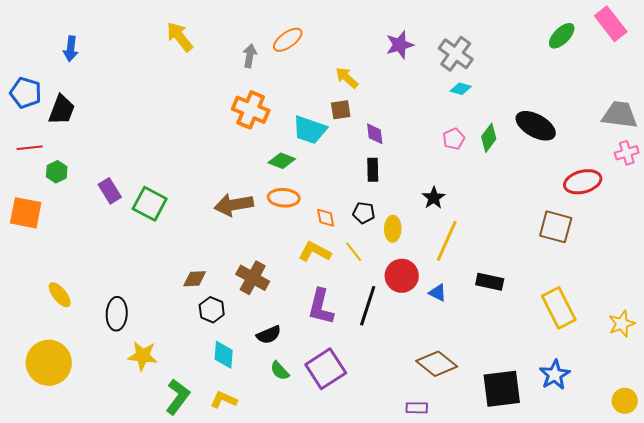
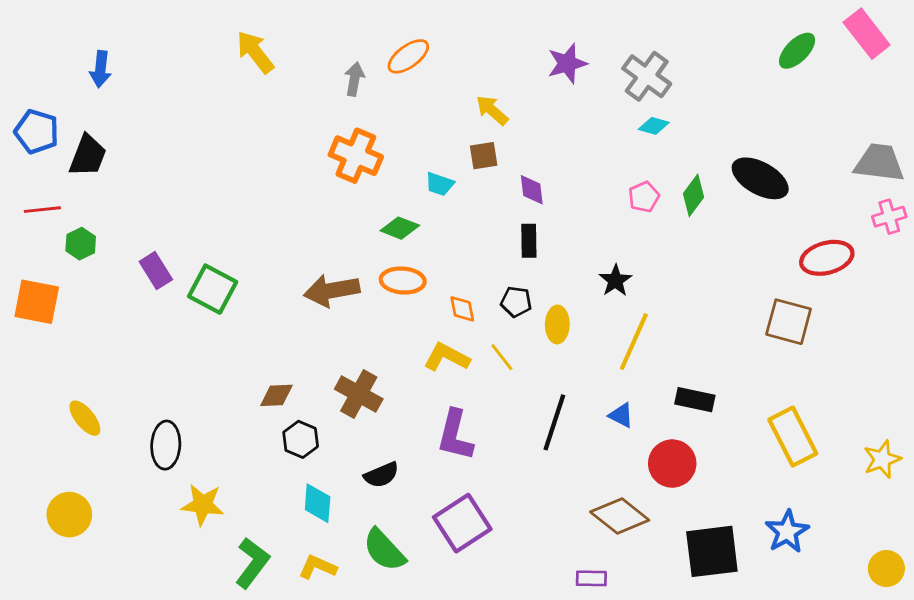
cyan trapezoid: (310, 130) -> (440, 184), size x0.6
red circle: (402, 276) -> (672, 464), moved
black line: (368, 306) -> (554, 422), moved
yellow circle: (49, 363) -> (69, 515), size x0.7
green semicircle: (280, 371) -> (384, 550), moved, size x1.6

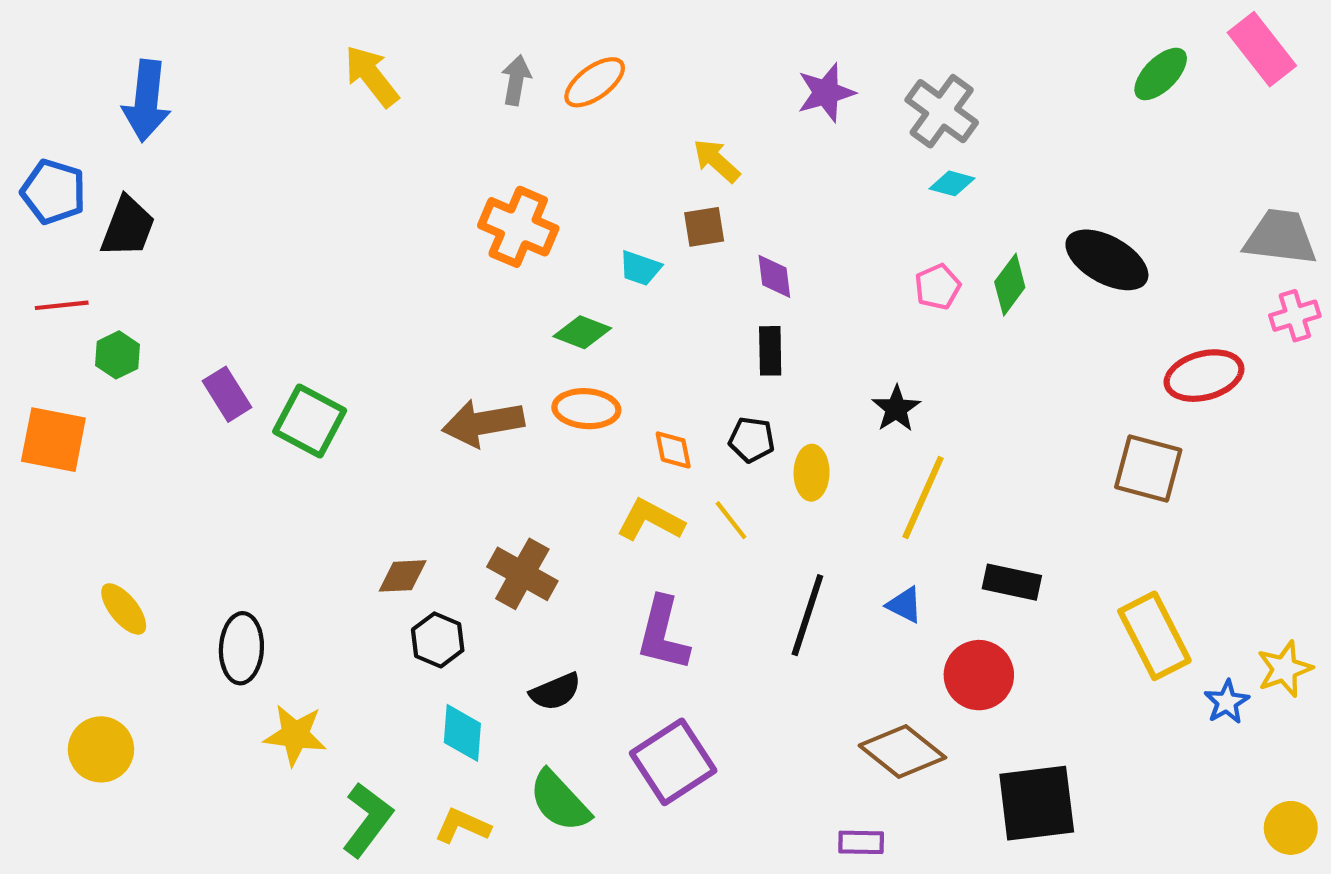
blue arrow: (101, 69) -> (146, 101), size x1.5
gray arrow: (354, 79) -> (516, 80), moved
blue star: (787, 532) -> (1227, 702), moved, size x0.7

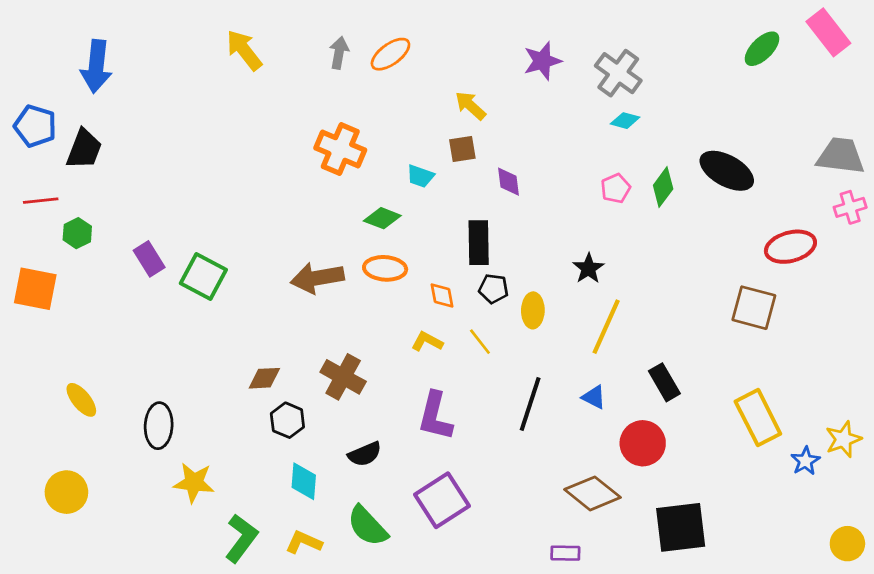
black rectangle: (770, 351) -> (479, 243), moved, size x1.4
yellow L-shape: (650, 520) -> (427, 342), size x0.7
black rectangle: (1012, 582) -> (664, 382), turned 48

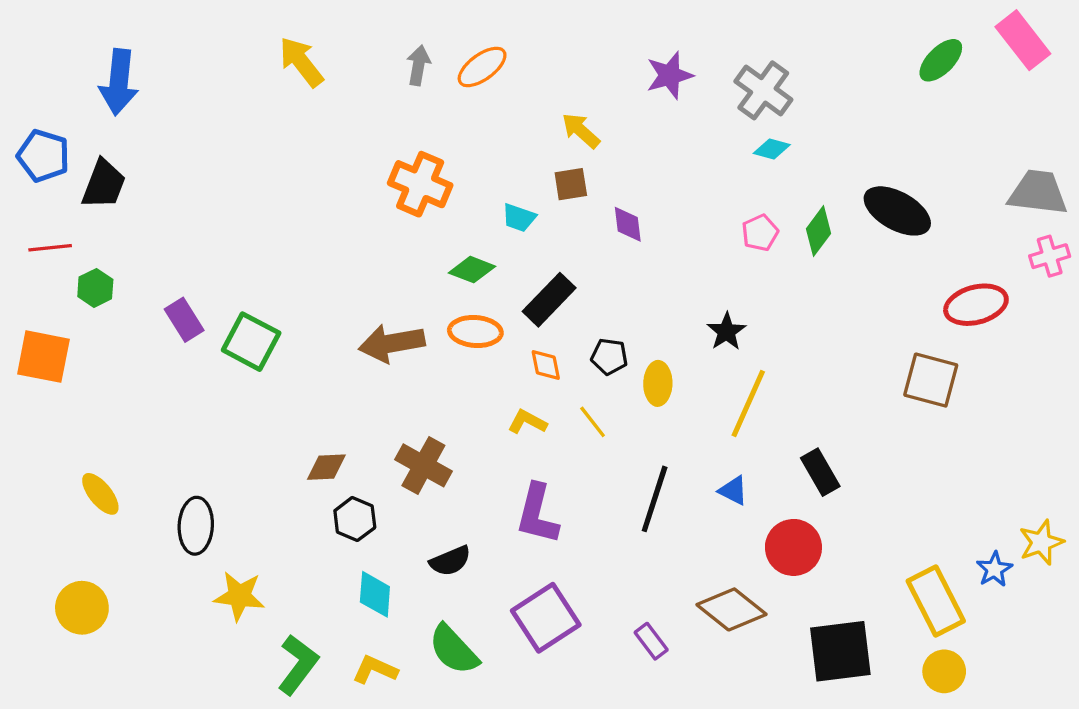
black rectangle: (479, 243) -> (549, 300), moved, turned 45
yellow rectangle: (758, 418) -> (936, 601), moved
yellow circle: (847, 544) -> (944, 671), moved
purple rectangle: (565, 553) -> (651, 641), moved, turned 52

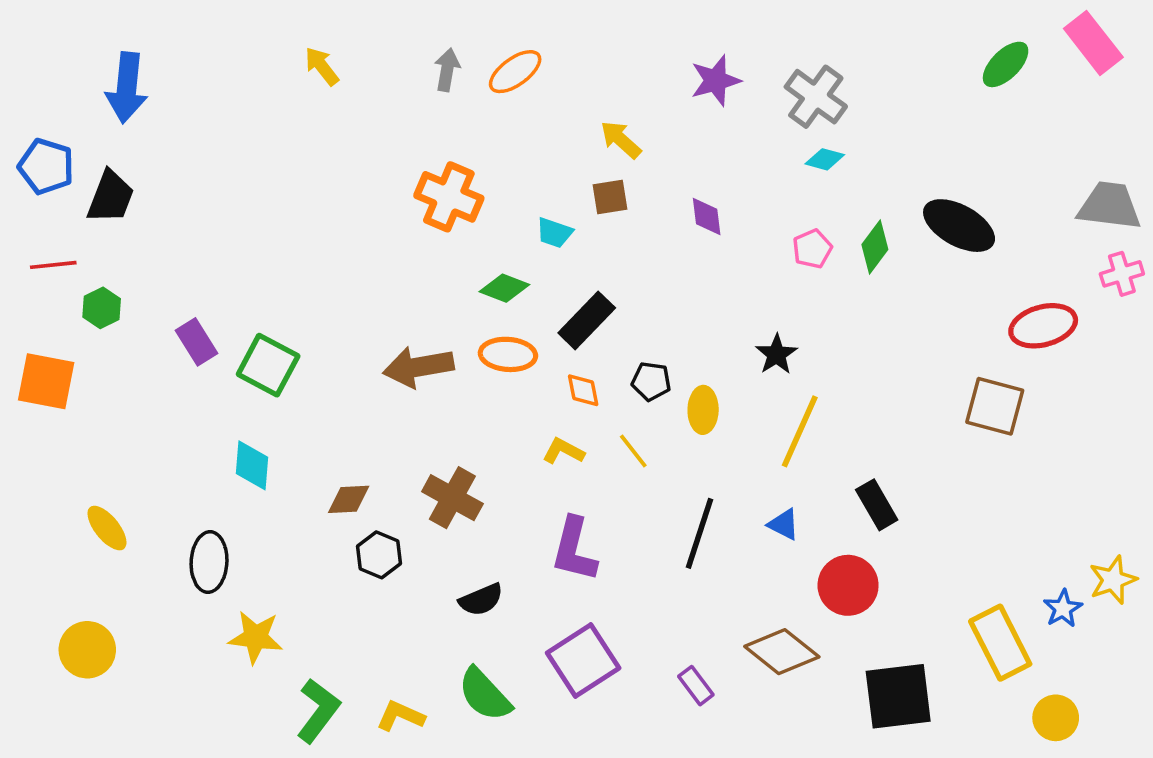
yellow arrow: (301, 62) -> (322, 66), size x0.7
purple diamond: (628, 224) -> (707, 217), moved
cyan diamond: (375, 594) -> (252, 465), moved
yellow circle: (944, 671) -> (1056, 718), moved

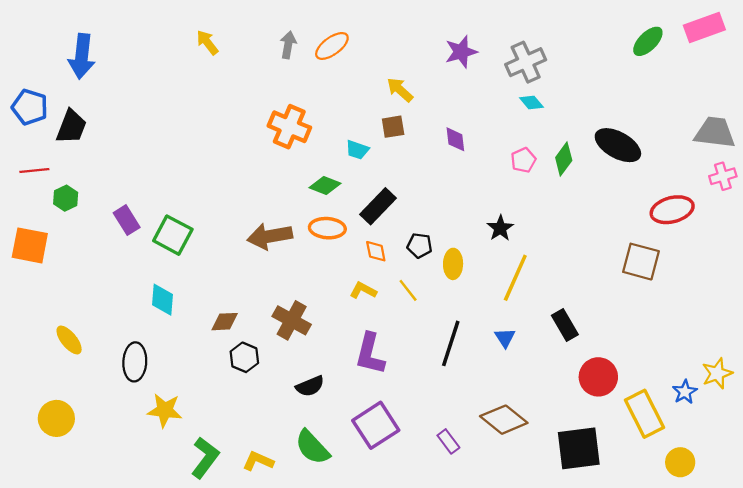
pink rectangle: (1093, 43) -> (704, 28), turned -72
gray cross: (816, 97) -> (526, 62), turned 30
cyan diamond: (825, 159) -> (531, 102), turned 35
blue triangle: (784, 524) -> (505, 338), turned 30
red circle: (848, 585) -> (598, 377), moved

